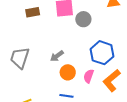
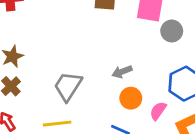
gray trapezoid: (20, 58) -> (68, 86), moved

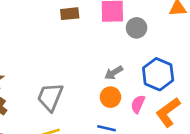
gray arrow: (122, 72) -> (114, 73), moved

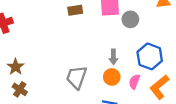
gray arrow: (114, 73) -> (113, 57), turned -56
gray trapezoid: (50, 97) -> (77, 77), moved

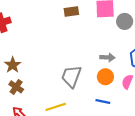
gray arrow: (113, 57) -> (107, 57), turned -88

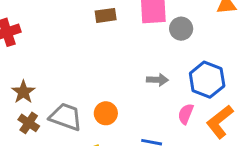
gray trapezoid: (71, 76) -> (66, 117), moved, turned 90
orange circle: (105, 77) -> (106, 113), moved

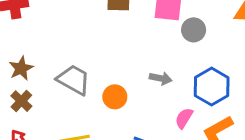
orange circle: (106, 113) -> (115, 97), moved
gray trapezoid: (66, 117) -> (73, 80), moved

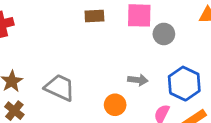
orange circle: (115, 97) -> (115, 105), moved

